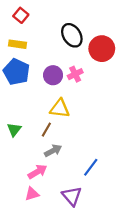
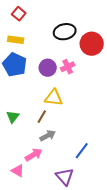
black ellipse: (72, 35) -> (65, 32), turned -70
pink triangle: (32, 194) -> (18, 171), moved, turned 48

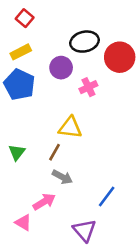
yellow rectangle: (16, 40) -> (21, 52), turned -35
purple circle: (48, 68) -> (61, 68), moved
gray arrow: (48, 136) -> (62, 177), turned 56

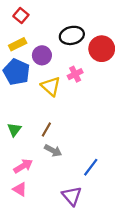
purple circle: (61, 68) -> (42, 55), moved
yellow triangle: (70, 127) -> (51, 86), moved, turned 35
pink arrow: (44, 202) -> (23, 166), moved

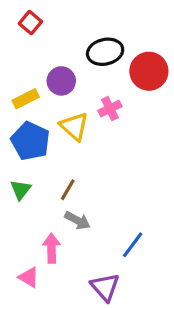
yellow rectangle: (18, 44) -> (26, 99), moved
blue pentagon: (16, 72) -> (30, 141), moved
pink arrow: (23, 166) -> (52, 248), moved, turned -60

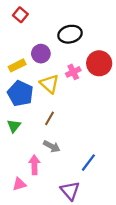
red circle: (149, 71) -> (99, 63), moved
brown line: (68, 190) -> (50, 118), moved
pink triangle: (29, 277) -> (19, 184), turned -48

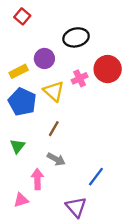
green triangle: (14, 126) -> (18, 146), moved

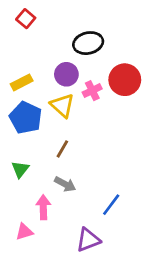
purple circle: (44, 58) -> (66, 74), moved
purple triangle: (76, 207) -> (88, 240), turned 50

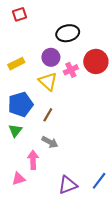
red square: (26, 19) -> (20, 14), turned 32
blue pentagon: (26, 118) -> (21, 104), moved, turned 30
blue line: (111, 205) -> (99, 181), moved

